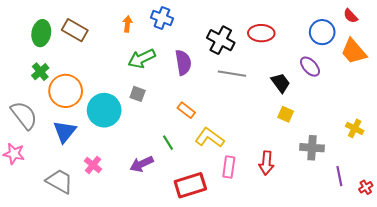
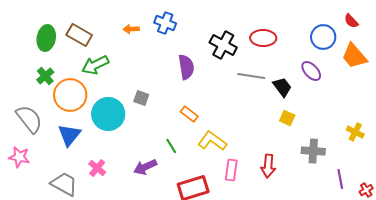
orange arrow: (127, 24) -> (131, 29), turned -98
green arrow: (142, 58) -> (95, 65), moved
gray line: (232, 74) -> (251, 76), moved

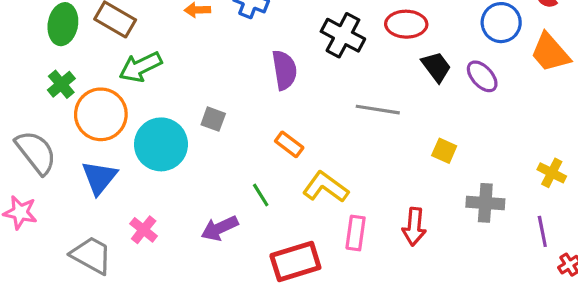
gray line: (251, 76) -> (378, 110), moved
black trapezoid: (282, 87) -> (436, 67), moved
purple line: (340, 179) -> (542, 231), moved

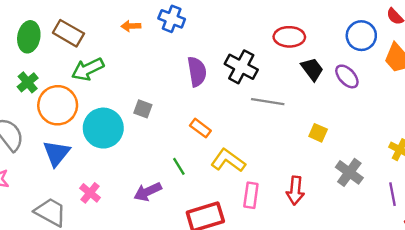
black cross: (343, 35) -> (241, 67), moved
gray cross: (485, 203) -> (349, 172), turned 32

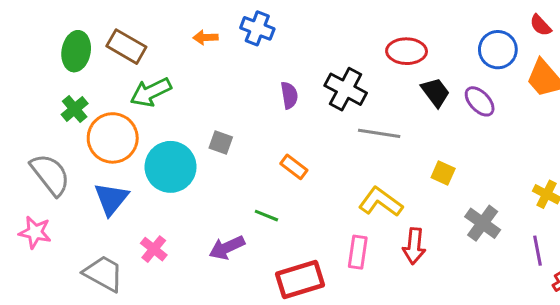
purple semicircle: (197, 72) -> (289, 95), size x0.7
yellow L-shape: (228, 160) -> (381, 202), moved
green line: (179, 166) -> (266, 216), turned -36

